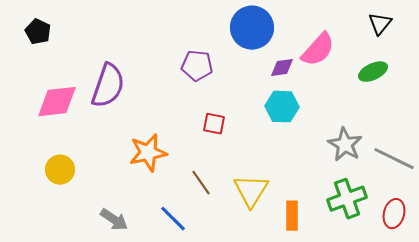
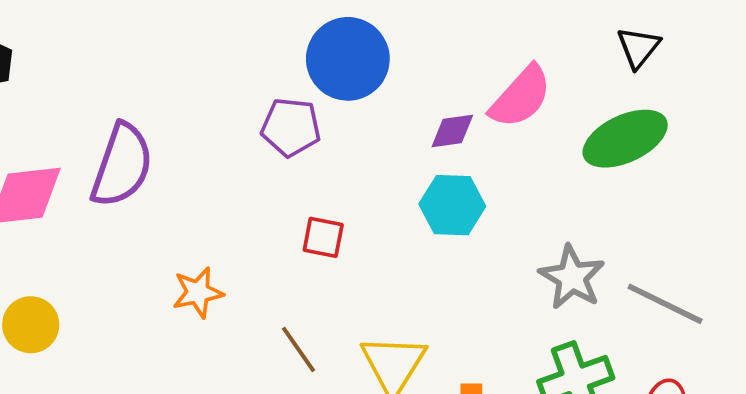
blue circle: (252, 28) -> (348, 59), moved
green ellipse: (373, 72) -> (625, 139), size x1.5
orange star: (148, 153) -> (198, 292), size x0.7

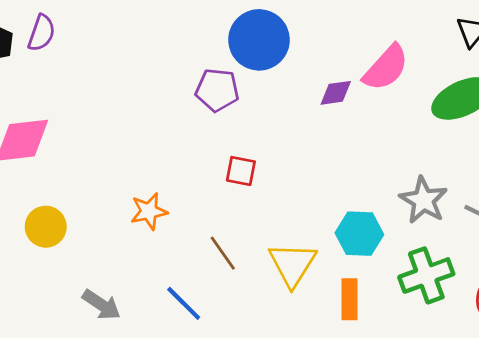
purple semicircle: (122, 165) -> (42, 33), moved, size x0.6
cyan hexagon: (452, 205) -> (359, 234), moved
yellow circle: (31, 325) -> (46, 227), moved

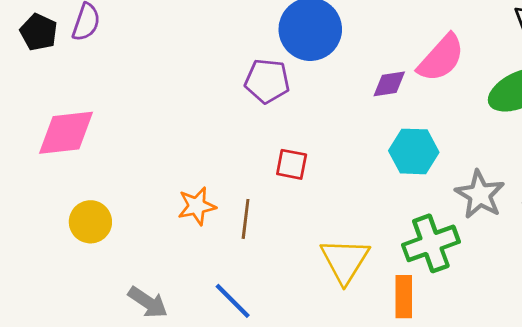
cyan hexagon: (359, 234) -> (414, 151), moved
brown line: (223, 253) -> (246, 219), moved, turned 42
green cross: (426, 275) -> (431, 243), moved

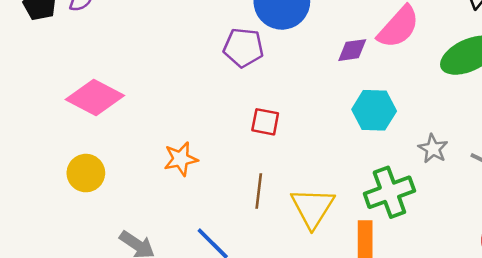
pink diamond: (66, 133) -> (95, 97), moved, turned 34
gray star: (480, 195) -> (433, 149), size x0.7
brown line: (246, 219) -> (259, 191), moved

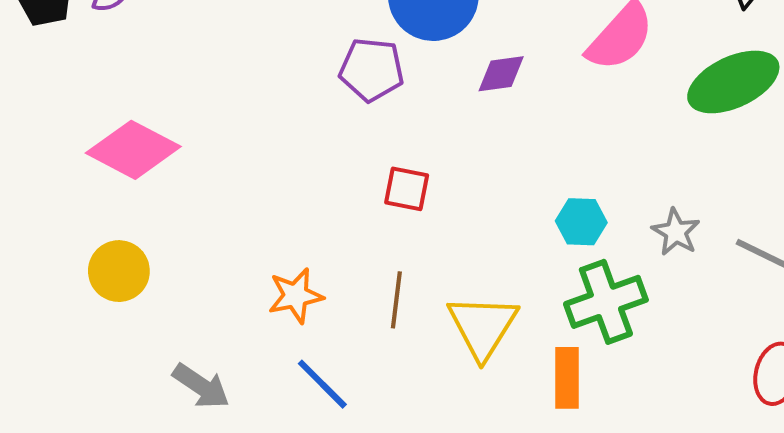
purple diamond: (352, 50) -> (501, 74), moved
cyan hexagon: (374, 110) -> (581, 222), moved, size x0.7
orange star: (181, 159) -> (296, 296), moved

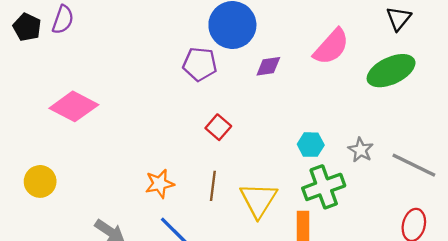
red square: (407, 189) -> (218, 127), turned 30
yellow circle: (119, 271) -> (40, 181), moved

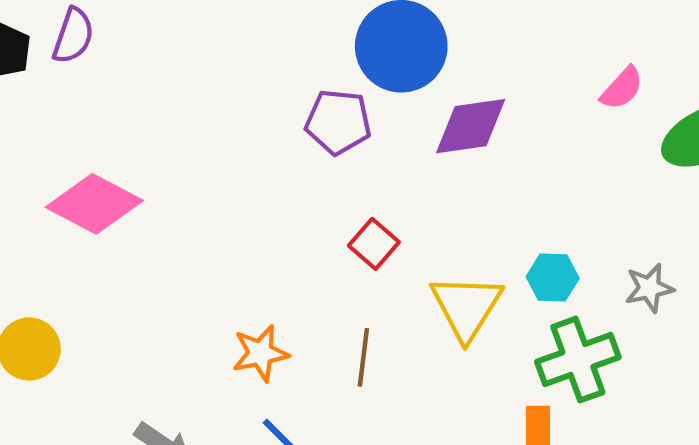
pink semicircle: (331, 47) -> (622, 88), moved, size x0.6
purple diamond: (268, 66) -> (471, 126), size x1.5
gray star: (361, 150) -> (649, 288), turned 30
yellow triangle: (258, 200) -> (466, 307), moved

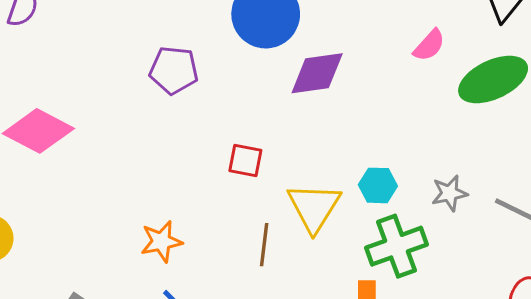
purple pentagon: (338, 122) -> (174, 70), moved
red square: (374, 244) -> (245, 160), turned -30
brown line: (363, 357) -> (264, 245), moved

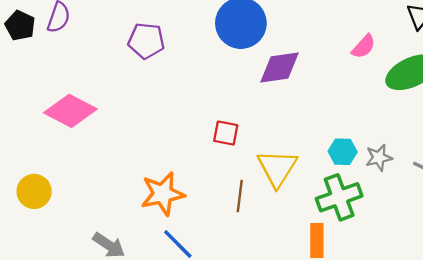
purple pentagon: (174, 70) -> (146, 41), moved
cyan hexagon: (378, 185) -> (343, 152), moved
orange star: (161, 241) -> (163, 194), size x1.4

